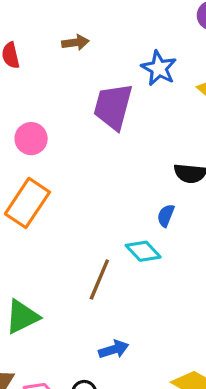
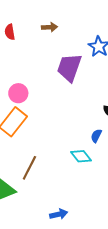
pink circle: (31, 139) -> (18, 93), moved
brown line: (99, 280) -> (29, 168), moved

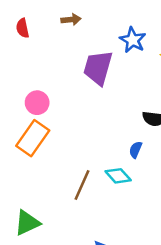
brown line: (29, 168) -> (82, 185), moved

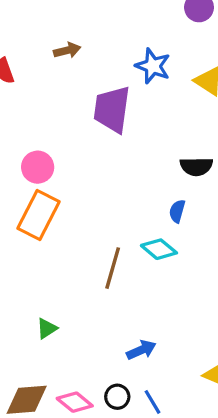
green triangle: (27, 223) -> (47, 328), size x0.6

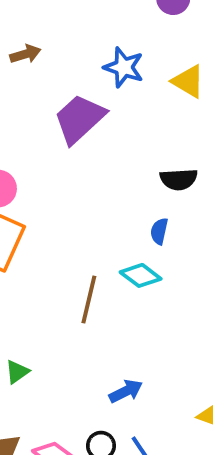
purple trapezoid: (112, 109) -> (80, 119), turned 42

